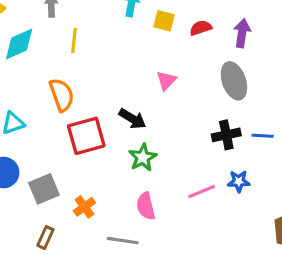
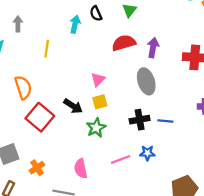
yellow square: (164, 21) -> (100, 102), moved, turned -32
red semicircle: (201, 28) -> (124, 43), size x1.5
yellow line: (74, 41) -> (47, 49), moved
red square: (86, 136) -> (40, 117), turned -36
green star: (143, 157) -> (96, 128), moved

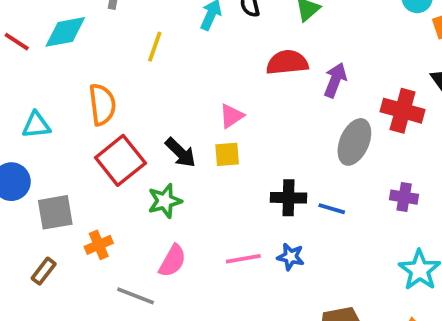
gray ellipse: (146, 81) -> (354, 142), moved, turned 30
green star: (96, 128) -> (165, 201), moved
pink semicircle: (81, 169) -> (173, 261), turned -150

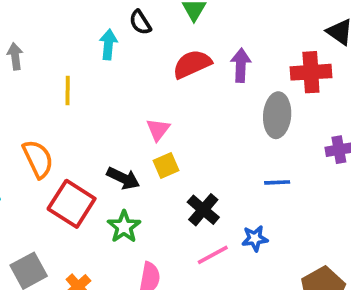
black cross: (289, 198) -> (203, 210), moved, turned -32

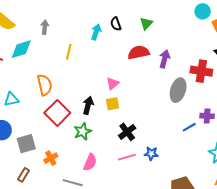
black arrow: (123, 178) -> (88, 105), turned -114
blue line: (277, 182) -> (189, 127), moved, turned -40

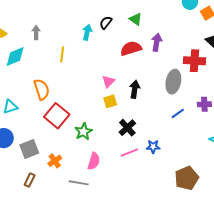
black semicircle: (116, 24) -> (106, 23), turned 64
green triangle: (146, 24) -> (136, 19), turned -32
purple arrow: (165, 59) -> (157, 42), moved
black arrow: (88, 105) -> (135, 89), moved
blue line: (189, 127) -> (178, 113), moved

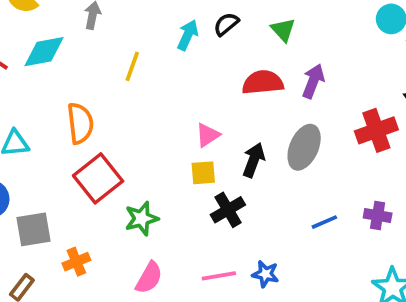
red cross: (194, 61) -> (376, 130), turned -35
gray ellipse: (173, 82) -> (304, 147), moved
black cross: (127, 128) -> (228, 210), moved

